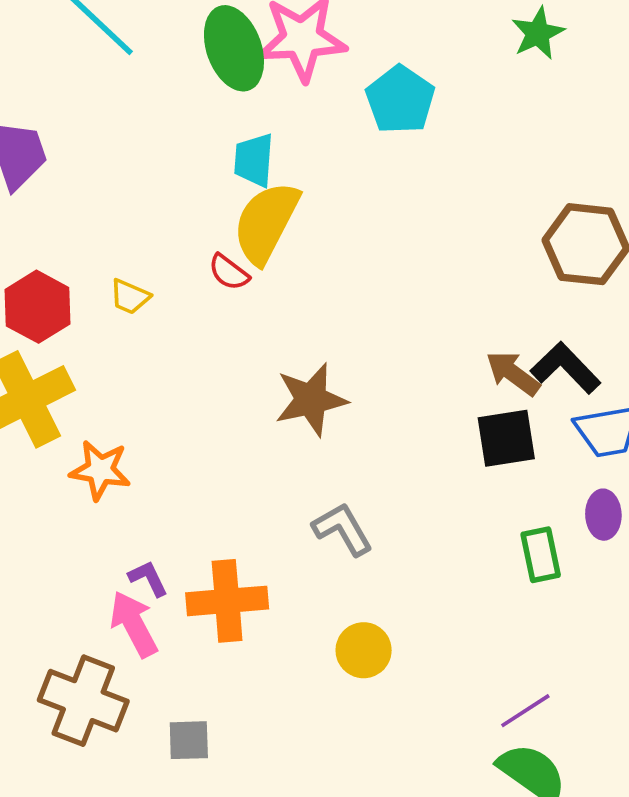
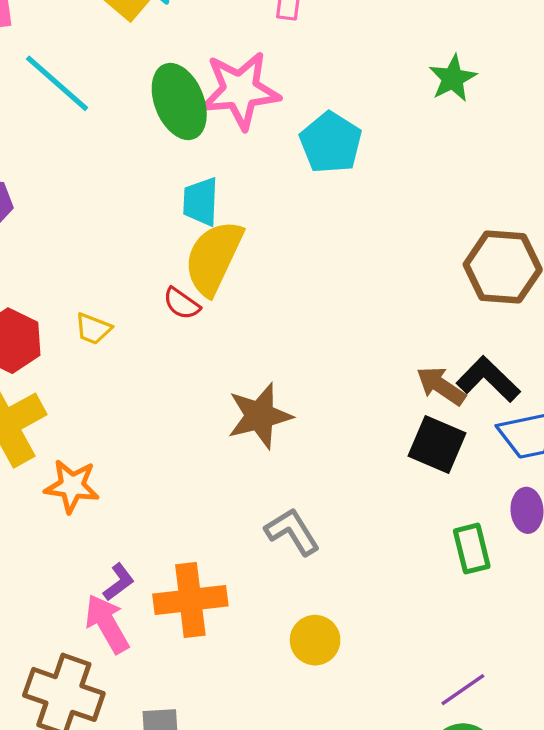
black square: (506, 438) -> (437, 445), turned 34
purple L-shape: (148, 578) -> (119, 582), turned 81

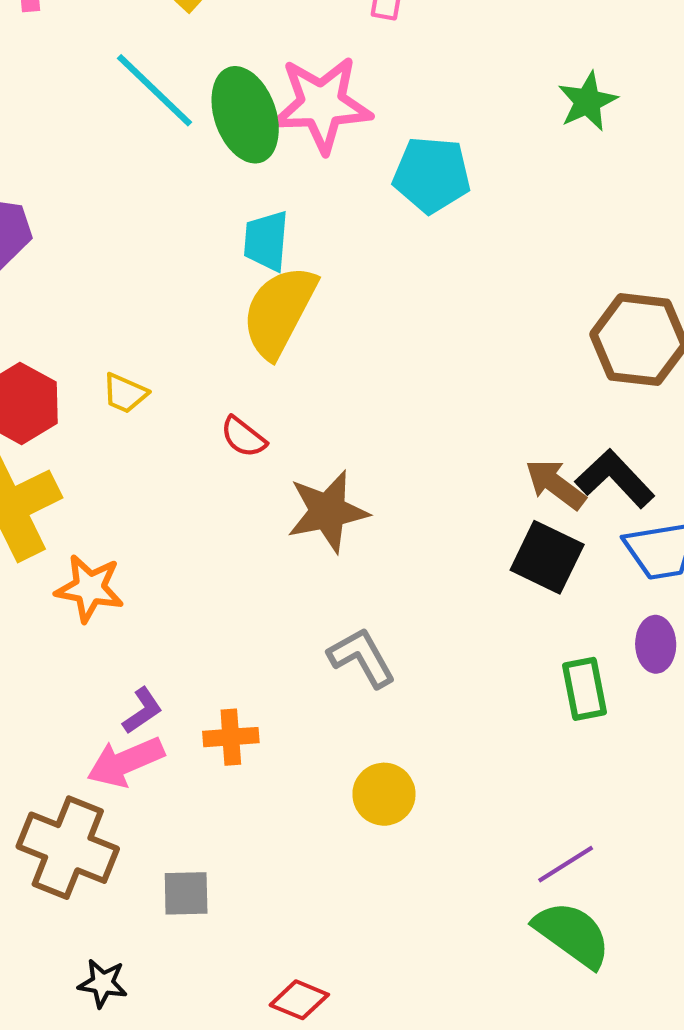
cyan line: (57, 83) -> (155, 90), moved
cyan pentagon: (331, 143) -> (432, 175), turned -30
red semicircle: (182, 304) -> (243, 437), moved
orange cross: (190, 600) -> (231, 737), size x0.6
pink arrow: (107, 624) -> (125, 762), turned -86

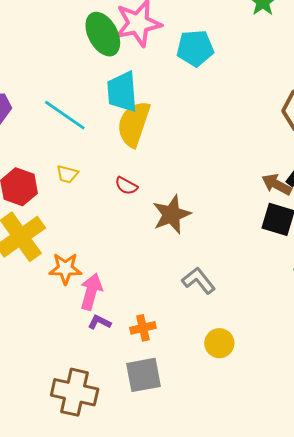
cyan line: (155, 90) -> (65, 115), moved
cyan trapezoid: (266, 241) -> (122, 92), size x1.4
purple L-shape: (142, 711) -> (99, 322), turned -110
pink arrow: (125, 762) -> (91, 292), moved, turned 138
gray square: (186, 893) -> (144, 375), moved, size x1.5

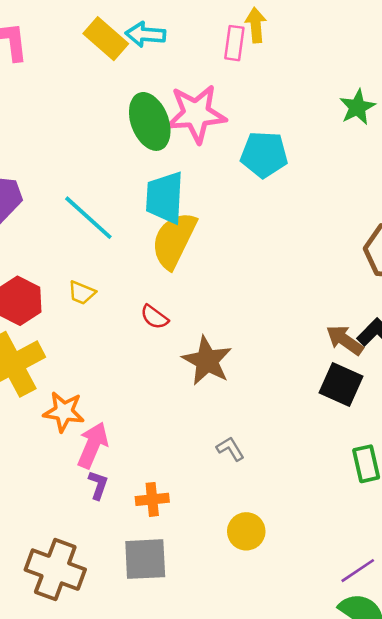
brown star: (172, 214) -> (207, 361), turned -30
gray L-shape: (199, 281) -> (230, 449), size x0.7
purple L-shape: (99, 322) -> (98, 485), turned 75

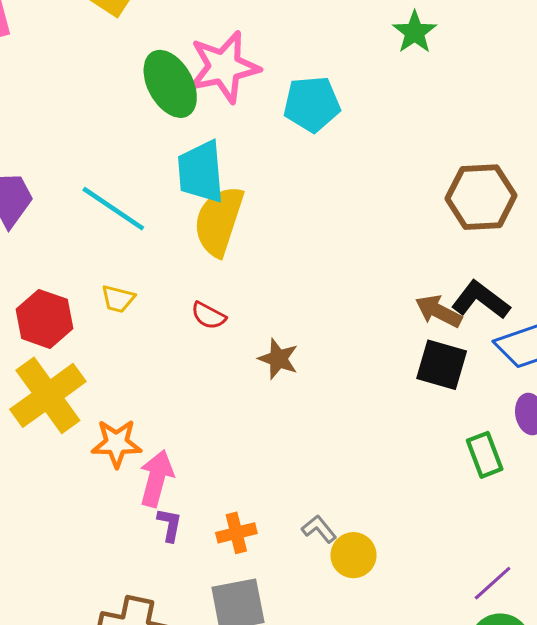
brown star: (207, 361) -> (278, 359), size x0.7
gray L-shape: (230, 449) -> (319, 529), moved

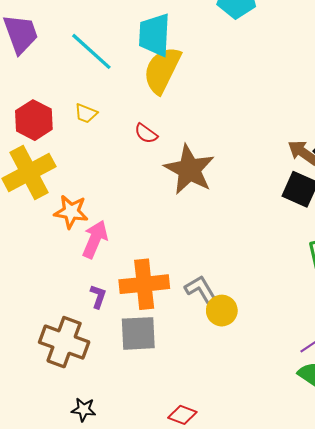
brown star: (278, 359) -> (189, 170), size x1.8
purple L-shape: (170, 525) -> (98, 296), moved
gray L-shape: (319, 529) -> (201, 289), size x1.4
orange cross: (236, 533) -> (144, 284), size x1.8

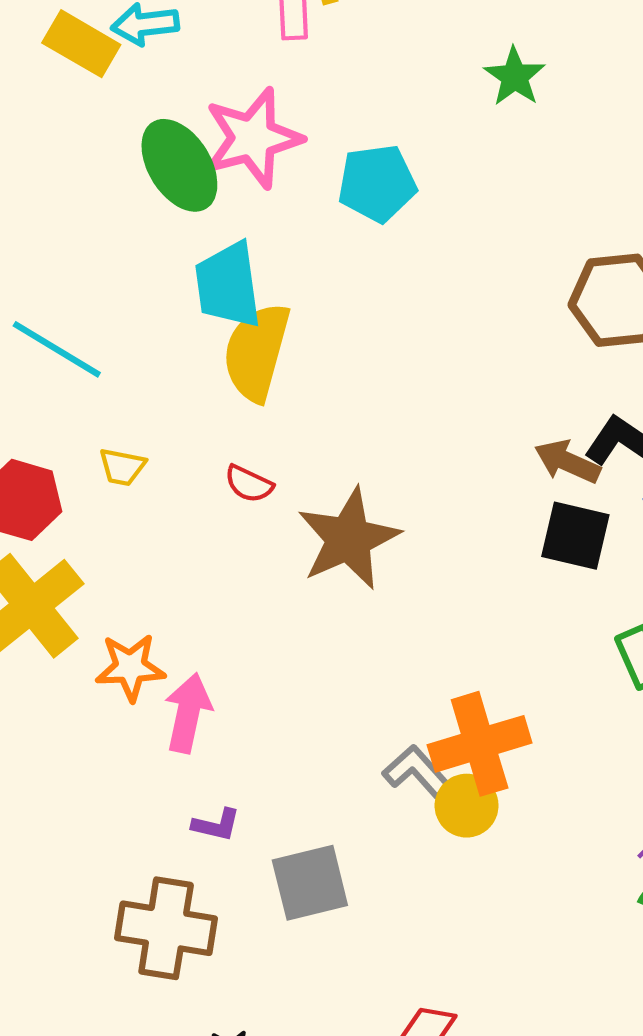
cyan line: (91, 51) -> (57, 349), moved
brown star: (189, 170) -> (349, 539), turned 30
orange cross: (144, 284) -> (480, 744), moved
purple L-shape: (98, 296) -> (216, 825), turned 95

